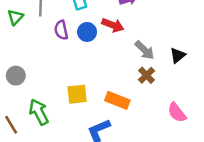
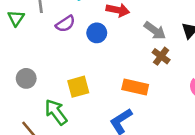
purple semicircle: (61, 30) -> (65, 24), turned -102
blue circle: (87, 32) -> (97, 33), moved
yellow square: (77, 94) -> (78, 87), moved

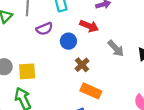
brown cross: (161, 56) -> (82, 65), moved
yellow square: (78, 87) -> (27, 71), moved

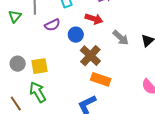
brown cross: (82, 65) -> (90, 56), size x1.5

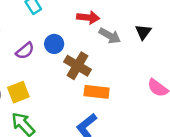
red arrow: (94, 19) -> (88, 17), moved
purple semicircle: (52, 25) -> (25, 51), moved

